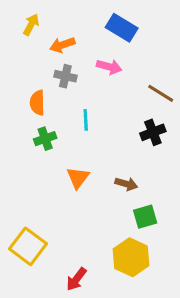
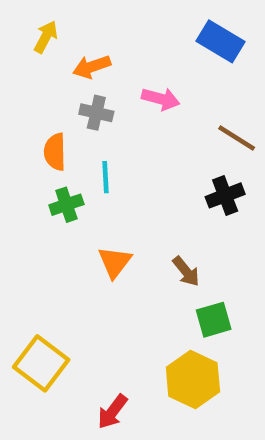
blue rectangle: (122, 28) -> (221, 41), moved
cyan line: (86, 120) -> (106, 177), moved
brown arrow: (126, 184) -> (186, 271), turned 35

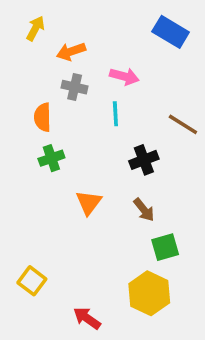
brown line: (237, 138) -> (183, 124), moved
cyan line: (106, 177) -> (115, 114), moved
black cross: (225, 195) -> (144, 160), moved
yellow square: (41, 363) -> (32, 281), size x0.7
red arrow: (112, 412) -> (87, 318), turned 88

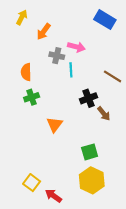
orange arrow: (71, 51) -> (44, 32), turned -35
gray cross: (75, 87) -> (57, 56), moved
brown arrow: (144, 210) -> (104, 114), moved
green square: (165, 247) -> (90, 152), moved
yellow square: (32, 281) -> (32, 183), moved

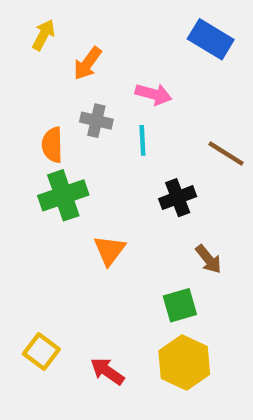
gray cross: (57, 56) -> (96, 121), moved
green cross: (32, 97) -> (63, 195), size x1.5
brown arrow: (104, 114) -> (208, 259), moved
yellow square: (32, 183) -> (41, 351), moved
red arrow: (53, 196) -> (107, 371), moved

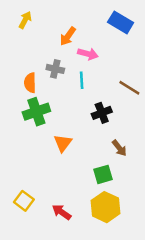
orange arrow: (88, 63) -> (68, 36), moved

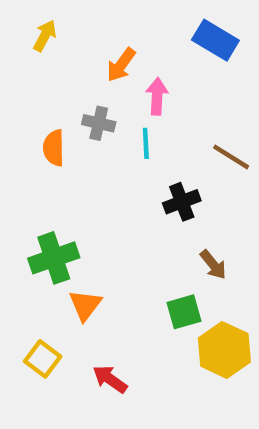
pink arrow: (88, 54) -> (157, 96), turned -102
green cross: (36, 112) -> (54, 258), moved
orange triangle: (63, 143) -> (85, 305), moved
yellow hexagon: (105, 207) -> (224, 350), moved

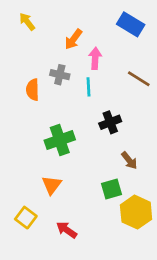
yellow arrow: (45, 36) -> (27, 22), turned -66
brown line: (231, 157) -> (139, 79), moved
green cross: (54, 258) -> (60, 140), moved

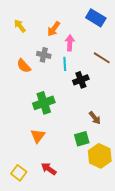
yellow arrow: (27, 22) -> (20, 26), moved
orange semicircle: (33, 90) -> (24, 66), turned -42
black cross: (110, 122) -> (81, 80), moved
yellow square: (26, 218) -> (19, 173), moved

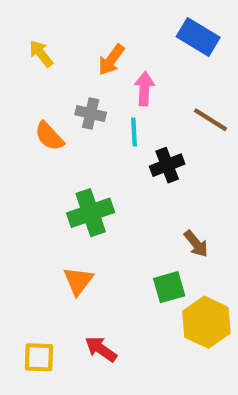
yellow square: (19, 173) -> (39, 357), turned -35

